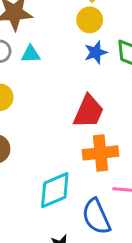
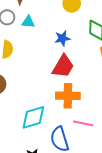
blue star: (96, 52) -> (62, 38), moved

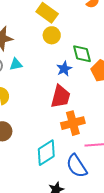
blue star: (62, 38) -> (64, 69), moved

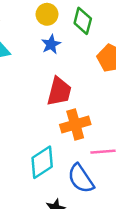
green diamond: (82, 54) -> (83, 21), moved, turned 30
blue star: (64, 69) -> (51, 44), moved

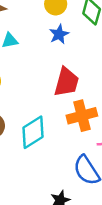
cyan diamond: (42, 162) -> (33, 132), moved

